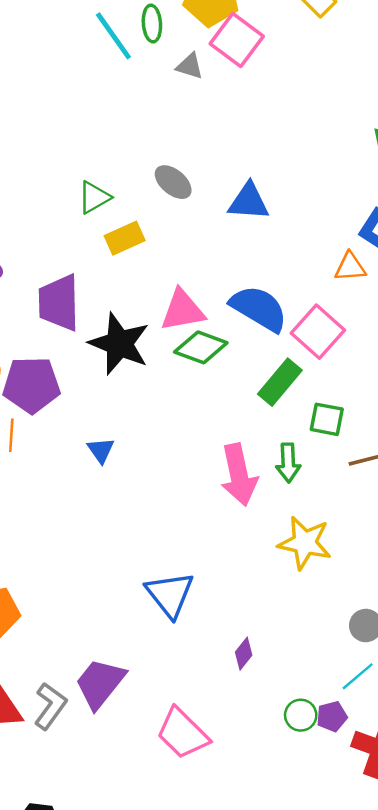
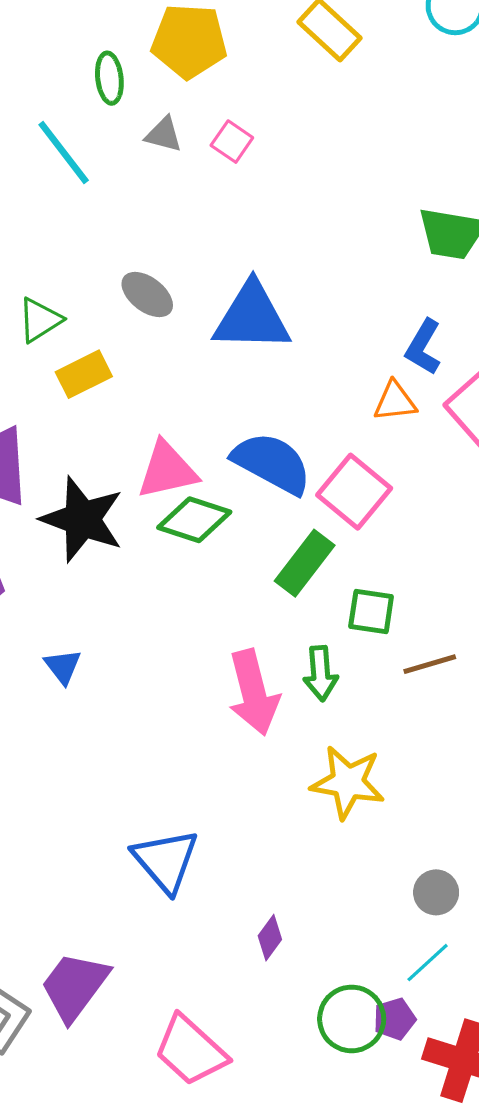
cyan line: (113, 36) -> (64, 153), moved
pink square: (237, 40) -> (232, 142), moved, size x0.6
blue triangle: (249, 202) -> (252, 317), size x1.4
green circle: (301, 715) -> (352, 1019), size x1.5

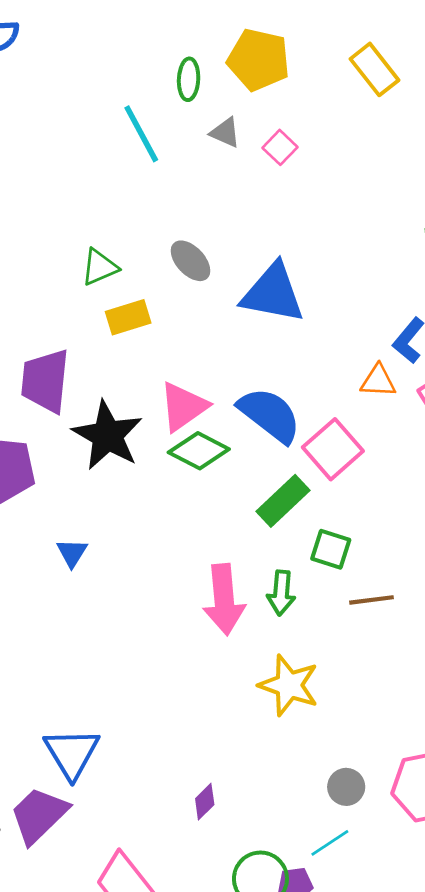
pink triangle: (167, 470) -> (183, 407), turned -32
blue triangle: (166, 861) -> (72, 753), moved

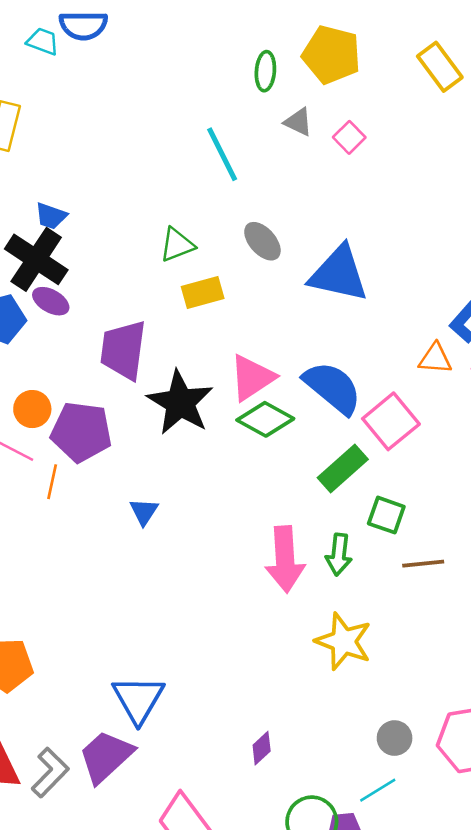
cyan line: (141, 134) -> (222, 154), moved

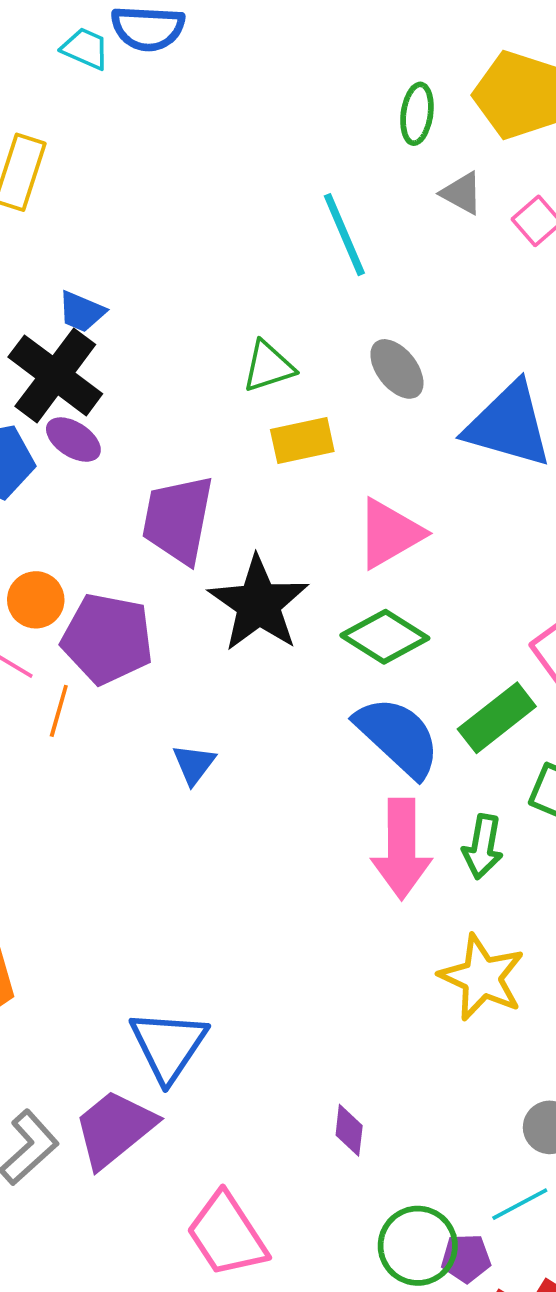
pink triangle: (252, 378) -> (390, 533), moved
blue semicircle: (333, 388) -> (398, 737), moved
purple diamond: (262, 748) -> (349, 1130), turned -44

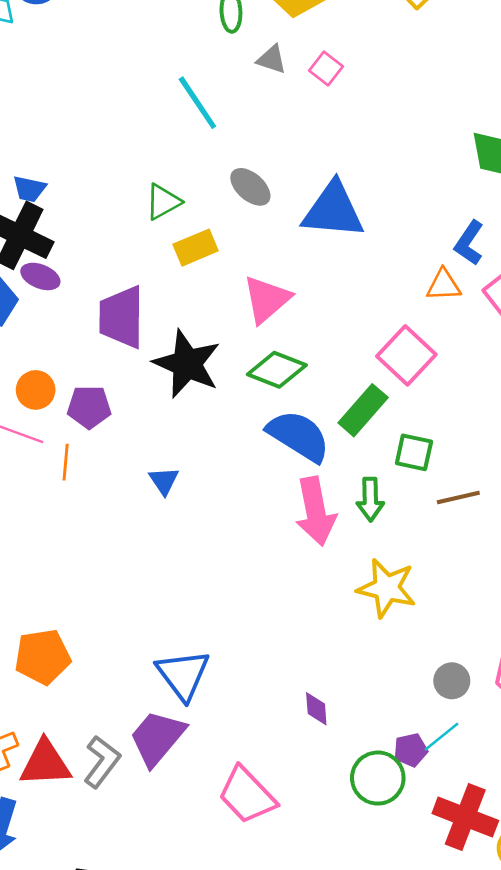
purple pentagon: (107, 639) -> (89, 407), size x0.7
purple pentagon: (466, 1258) -> (411, 750), moved

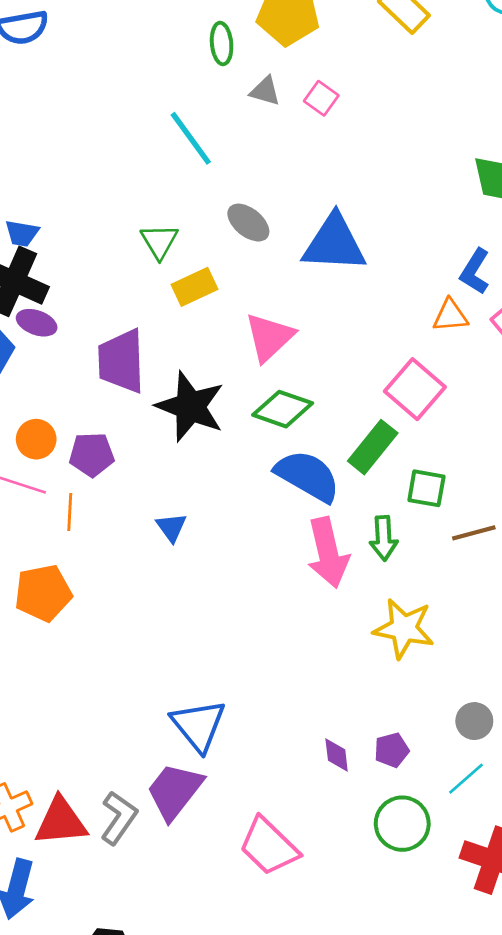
green triangle: (163, 202) -> (159, 241), turned -30
orange pentagon: (43, 657) -> (43, 593), moved
purple pentagon: (411, 750) -> (392, 750), moved

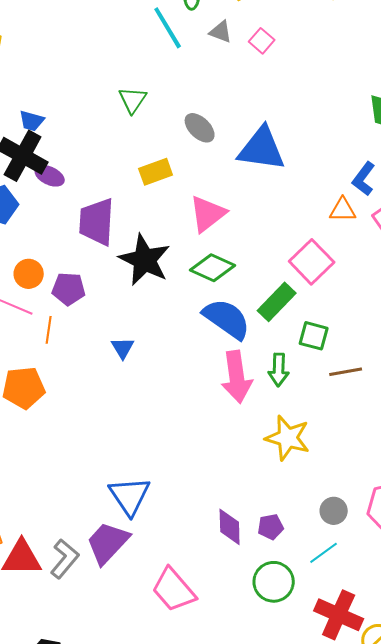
cyan line: (191, 138) -> (168, 28), moved
green triangle: (159, 241) -> (133, 100), moved
purple ellipse: (37, 323) -> (50, 176), moved
purple diamond: (337, 755) -> (230, 527), size x1.4

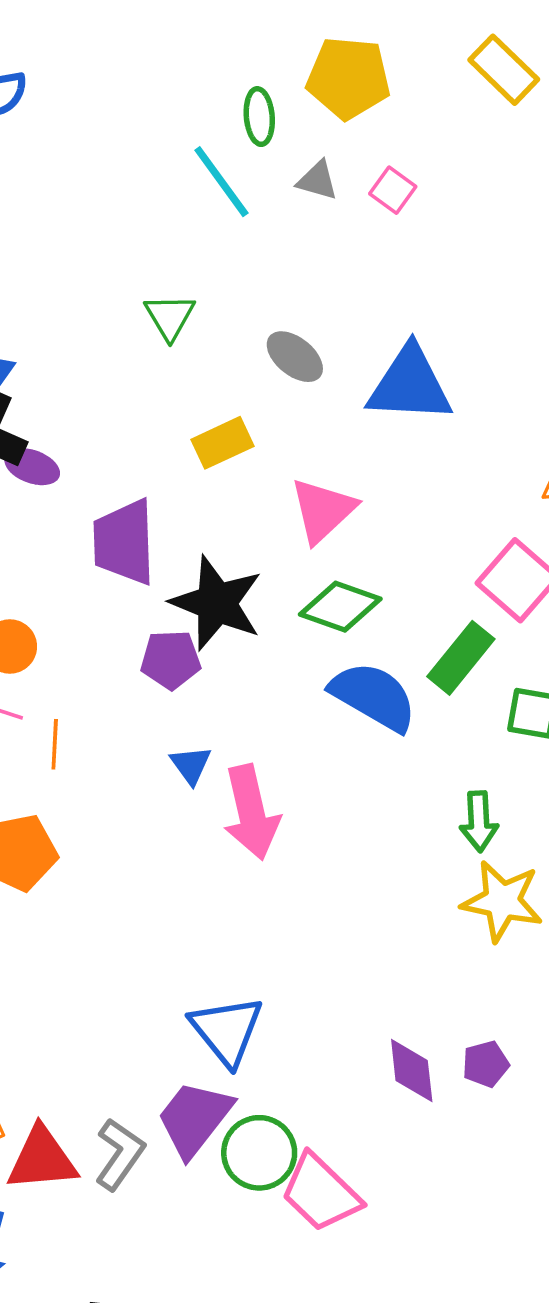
purple pentagon: (69, 289) -> (171, 660), moved
green arrow: (279, 370) -> (479, 821), moved
pink arrow: (237, 377) -> (251, 812), moved
green circle: (274, 582) -> (259, 1153), moved

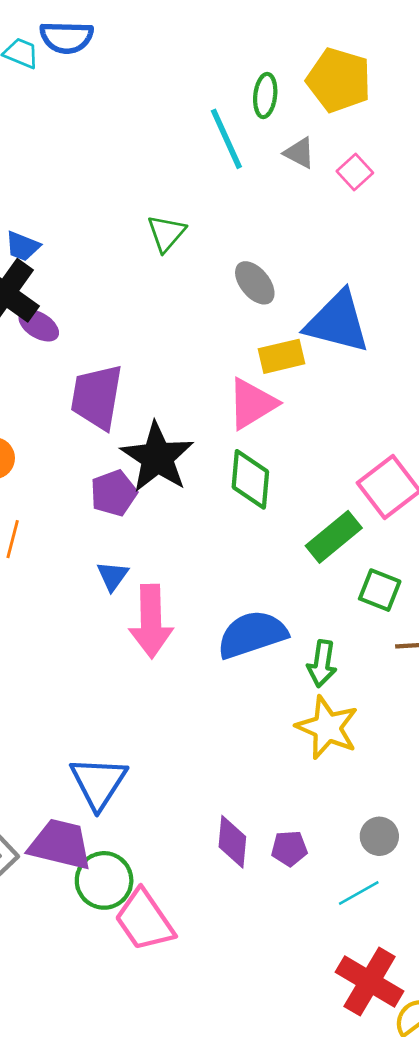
yellow rectangle: (222, 443) -> (281, 356), moved
green diamond: (340, 607) -> (250, 479), turned 64
purple pentagon: (171, 660) -> (114, 493), turned -30
blue semicircle: (374, 696) -> (252, 634), moved, turned -60
purple trapezoid: (194, 1119) -> (60, 844), turned 54

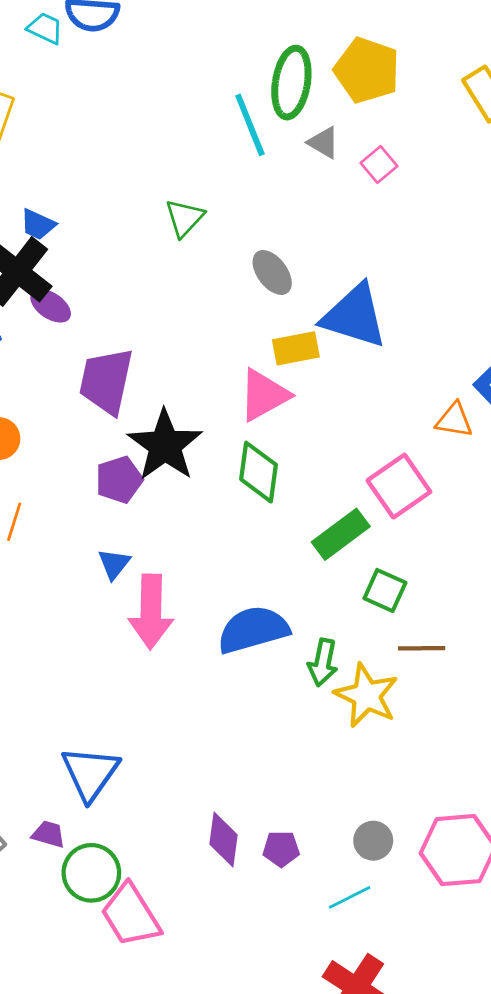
green ellipse: (265, 95) -> (291, 83), size x1.6
yellow star: (327, 728) -> (366, 695), moved
purple trapezoid: (60, 844) -> (49, 834), size x0.5

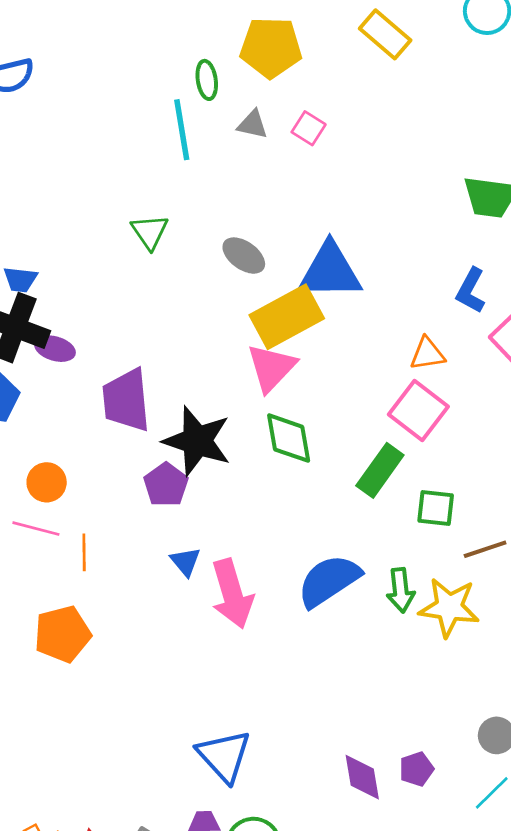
green ellipse: (291, 83) -> (207, 80), size x0.6
cyan line: (250, 125) -> (182, 130), turned 30
yellow rectangle: (296, 348) -> (287, 317), size x1.6
orange triangle: (454, 420) -> (427, 354), moved

